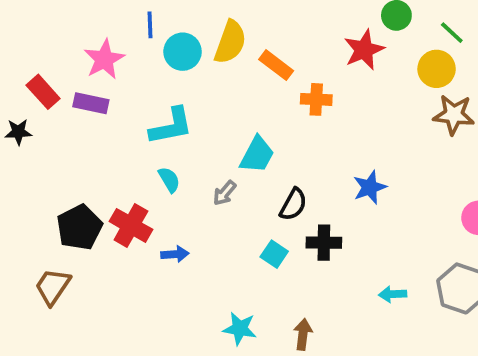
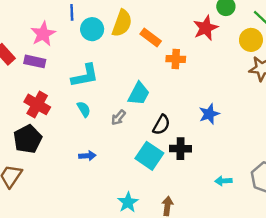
red cross: (131, 225) -> (37, 104), moved
cyan square: (274, 254) -> (149, 156), size x1.6
cyan star: (240, 329) -> (128, 202), turned 30

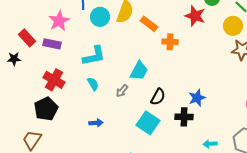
red star: (206, 28) -> (195, 16), turned -30
blue star: (209, 114) -> (197, 98), moved
black cross: (180, 149) -> (184, 117), moved

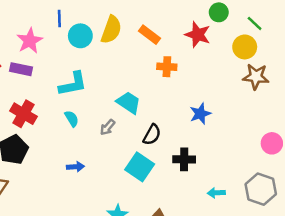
orange rectangle: (149, 24) -> (150, 35), moved
cyan trapezoid: (139, 71) -> (129, 103), turned -85
blue star: (197, 98) -> (200, 114), moved

